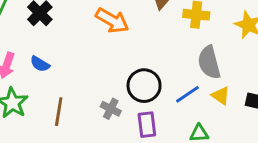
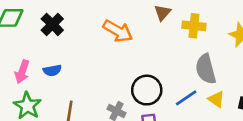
blue semicircle: (40, 64) -> (52, 70), turned -42

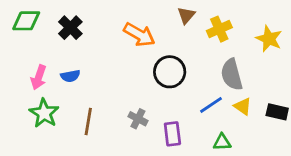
yellow cross: (194, 26) -> (219, 29), turned -30
black circle: (147, 90) -> (170, 72), moved

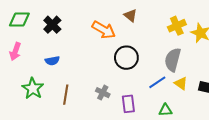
brown triangle: (186, 15) -> (131, 15), moved, turned -32
yellow cross: (219, 29) -> (177, 26), moved
gray semicircle: (232, 75) -> (173, 60), turned 30
pink arrow: (39, 77) -> (15, 51), moved

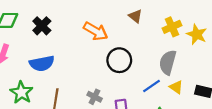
brown triangle: (131, 15) -> (135, 16), moved
blue semicircle: (52, 61) -> (42, 63), size x1.6

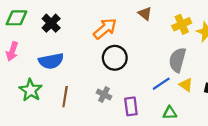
orange arrow: (96, 31) -> (105, 29), turned -70
black circle: (119, 60) -> (115, 58), moved

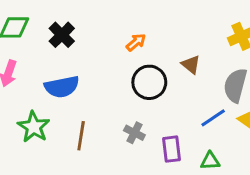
brown triangle: (145, 14) -> (191, 65), moved
orange arrow: (105, 29) -> (136, 42), size x0.6
green triangle: (170, 113) -> (210, 161), moved

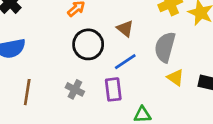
blue line: (213, 118) -> (125, 62), moved
purple rectangle: (172, 149) -> (113, 89), moved

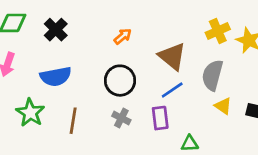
brown triangle: (125, 29) -> (172, 56), size x1.6
black circle: (88, 44) -> (120, 81), moved

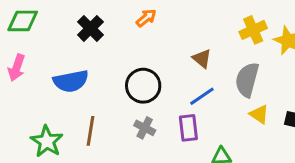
black cross: (56, 30) -> (90, 28), moved
orange arrow: (123, 36) -> (146, 18), moved
brown triangle: (172, 56) -> (202, 59), size x0.6
green star: (30, 113) -> (47, 141), moved

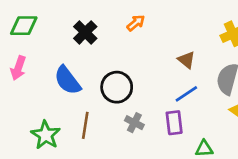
blue semicircle: (71, 81) -> (67, 80), turned 64
black circle: (143, 86) -> (117, 87), moved

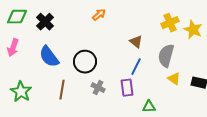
black cross: (85, 32) -> (45, 22), moved
blue line: (186, 94) -> (136, 67), turned -30
green star: (46, 135) -> (21, 92), moved

